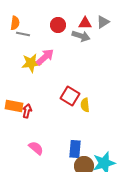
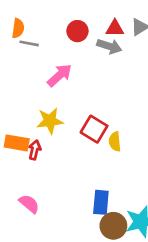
yellow star: (31, 63) -> (50, 121), moved
pink semicircle: (36, 148) -> (29, 204), moved

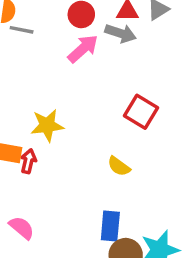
pink arrow: (60, 75) -> (83, 49), moved
red square: (94, 129) -> (141, 112), moved
yellow semicircle: (115, 142) -> (119, 166), moved, turned -48

